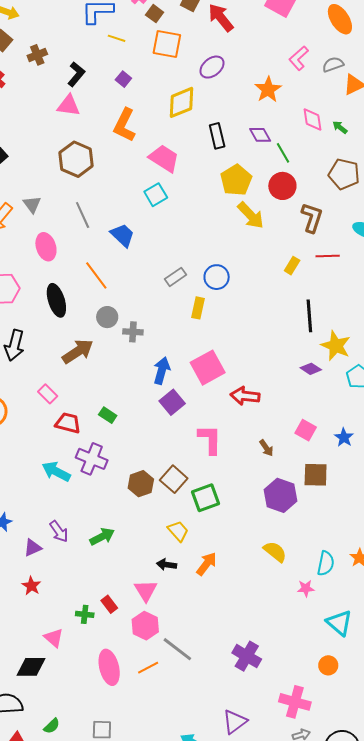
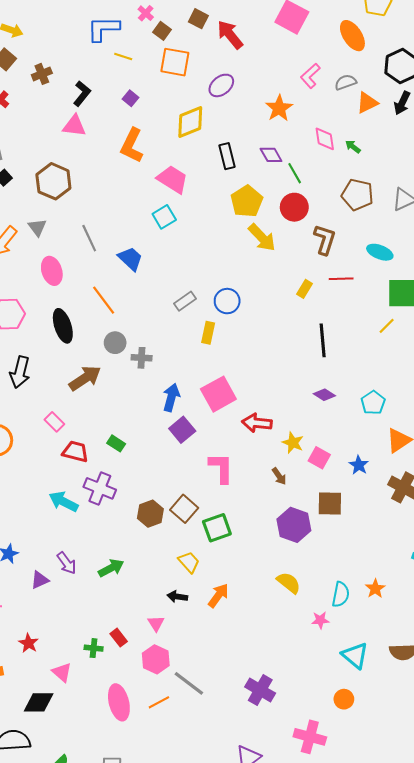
brown hexagon: (76, 159) -> (53, 181), moved
yellow star: (336, 346) -> (293, 443), moved, size x0.7
red star: (31, 586) -> (29, 643), moved
pink triangle: (146, 591) -> (156, 623), size x0.7

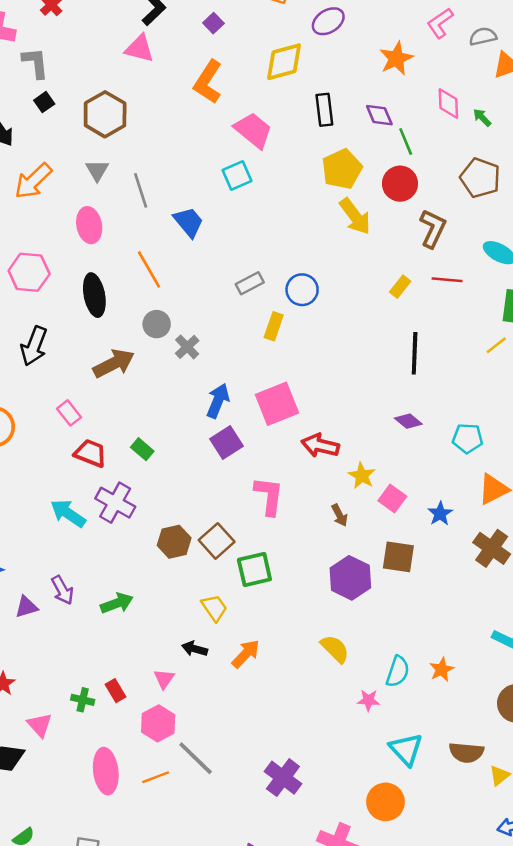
gray triangle: (37, 227) -> (97, 170), moved
gray cross: (142, 358) -> (187, 347), turned 36
cyan pentagon: (373, 403) -> (468, 438), turned 30
orange circle: (344, 699) -> (385, 802), size x1.5

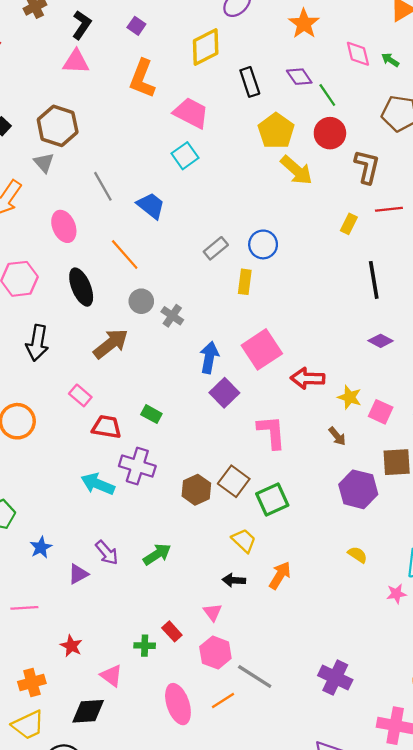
gray triangle: (97, 170) -> (44, 163), moved
yellow semicircle: (335, 649) -> (357, 555), size x0.7

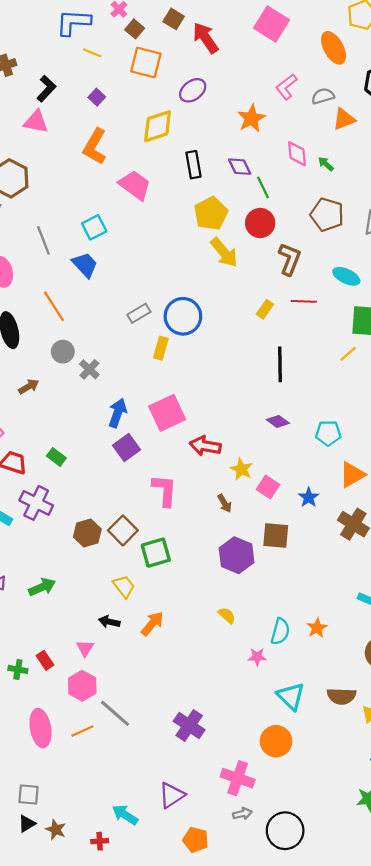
cyan square: (185, 156) -> (94, 227), moved
blue circle: (263, 244) -> (183, 316), size x1.4
brown arrow: (111, 344) -> (29, 387), size x0.6

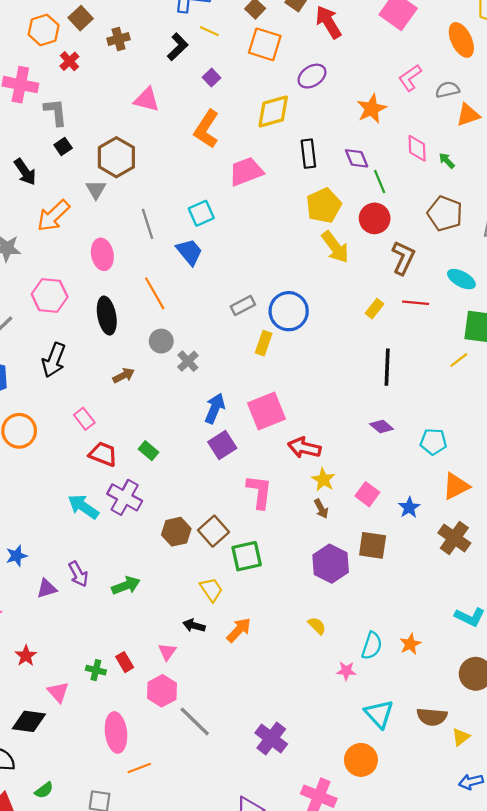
black L-shape: (46, 89) -> (178, 47), moved
pink trapezoid: (135, 185) -> (246, 172), turned -60
yellow star: (241, 469) -> (323, 480), moved
orange line: (82, 731) -> (139, 768), moved

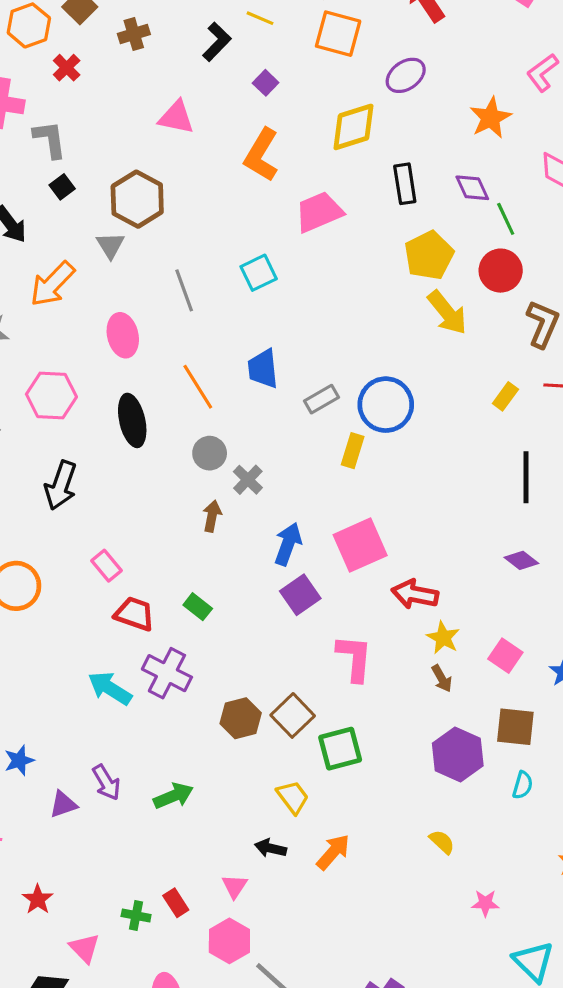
blue trapezoid: (189, 252) -> (263, 369), moved, turned -144
brown arrow: (124, 375) -> (212, 516), moved, turned -50
cyan semicircle: (372, 646) -> (523, 785), moved, size x0.7

